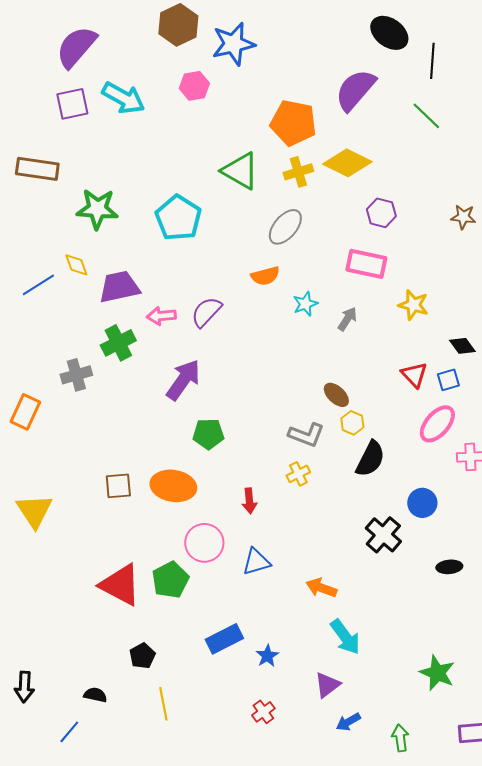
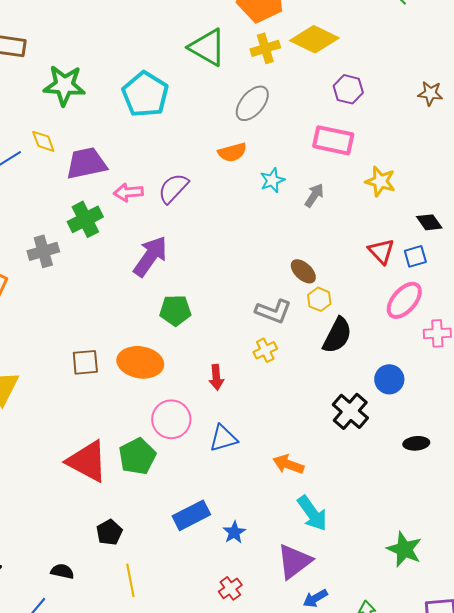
purple triangle: (327, 685) -> (294, 561), size x1.4

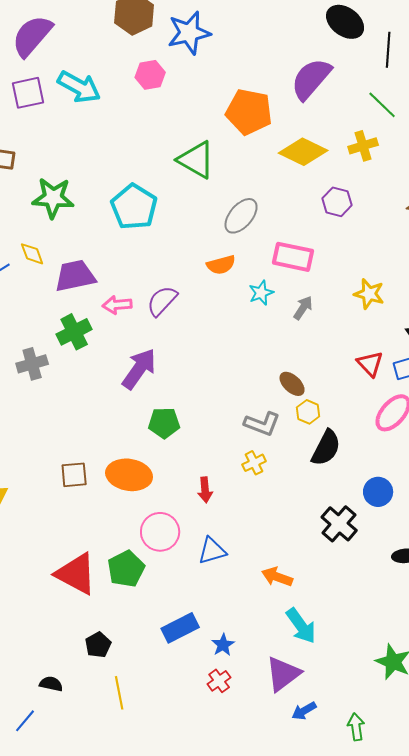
yellow cross: (265, 48) -> (363, 146), moved
pink rectangle: (333, 140) -> (293, 257), moved
red cross: (230, 588) -> (219, 681), moved

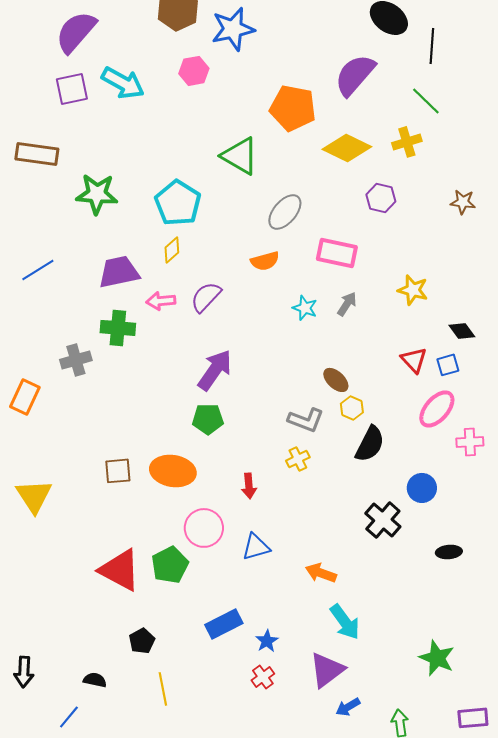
yellow diamond: (32, 254) -> (172, 250), moved, turned 68
cyan star: (261, 293) -> (305, 308), moved, turned -30
green cross: (74, 332) -> (118, 328), turned 32
purple arrow: (139, 369) -> (215, 370), moved

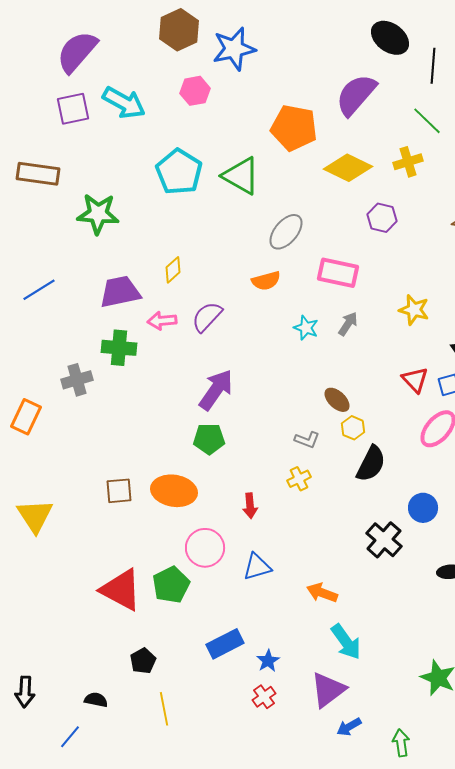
cyan pentagon: (178, 203) -> (179, 172), moved
gray L-shape: (306, 420) -> (307, 440), size x0.7

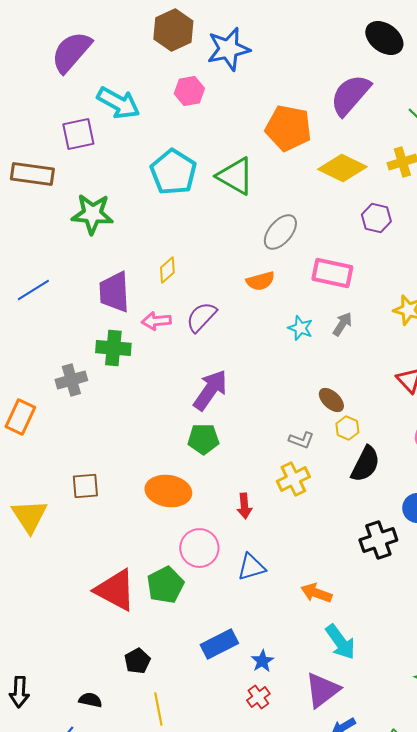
purple square: (73, 109) -> (78, 134), moved
purple trapezoid: (120, 292) -> (114, 292), turned -81
yellow cross: (299, 479) -> (293, 479), size x1.4
brown square: (119, 491) -> (85, 486), moved
black cross: (384, 540) -> (378, 540), turned 30

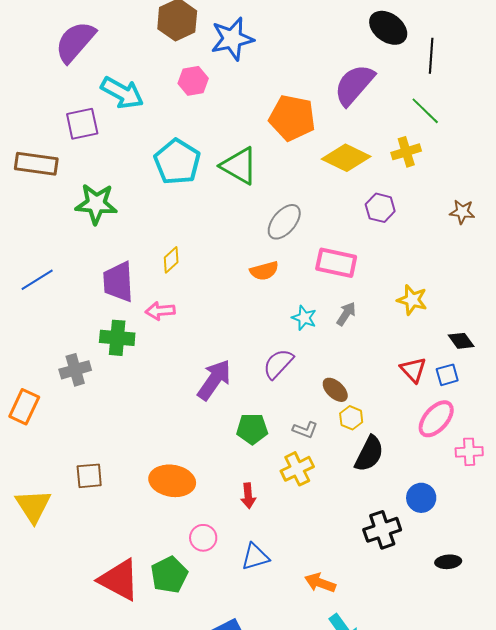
purple semicircle: (201, 317) -> (278, 364), moved
green pentagon: (203, 439) -> (252, 429), moved
pink circle: (199, 548) -> (203, 538), size x0.7

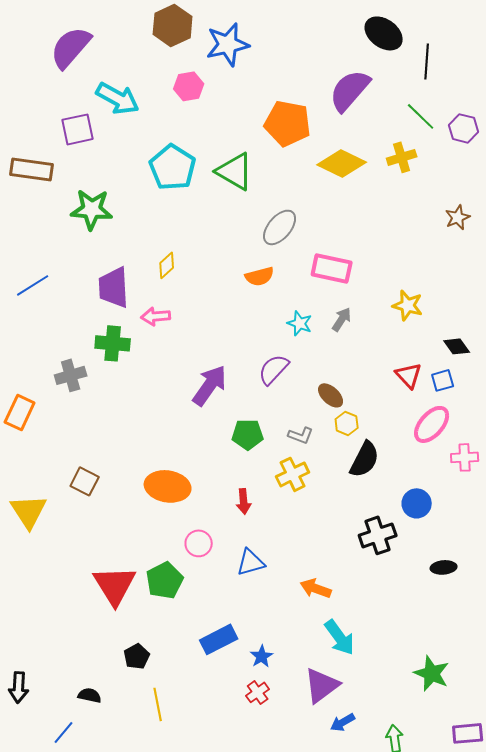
purple hexagon: (380, 208) -> (464, 128), moved
brown star: (462, 212) -> (458, 217), turned -30
brown square: (89, 476) -> (85, 481), turned 32
red triangle: (119, 580) -> (115, 585), turned 30

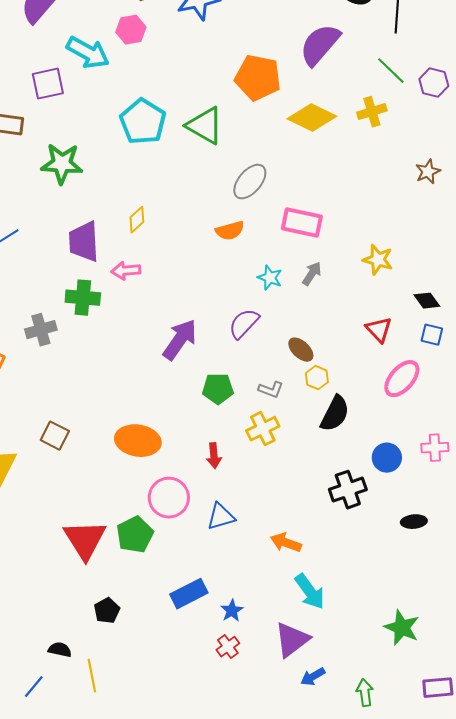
pink hexagon: (189, 86) -> (131, 30), moved
blue square: (443, 380) -> (432, 335), moved, turned 30
pink cross: (465, 457) -> (435, 448), moved
pink circle: (199, 543) -> (169, 498), size x1.5
yellow line: (158, 704) -> (92, 676), moved

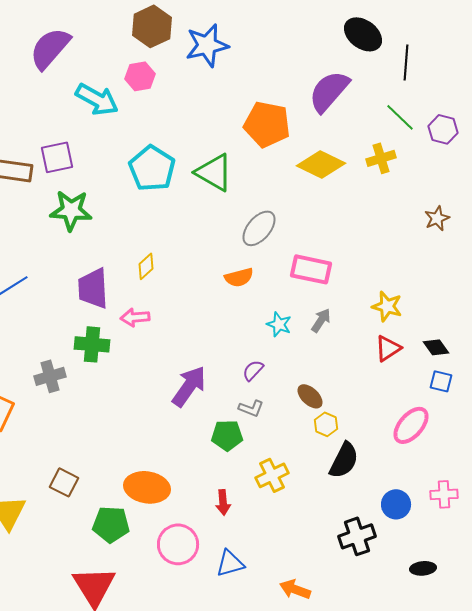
purple square: (48, 84) -> (57, 157), moved
purple semicircle: (244, 324) -> (253, 370), size x0.7
red triangle: (379, 330) -> (388, 348), moved, turned 40
gray L-shape: (271, 390) -> (251, 408), moved
green pentagon: (135, 535) -> (111, 524), moved, turned 30

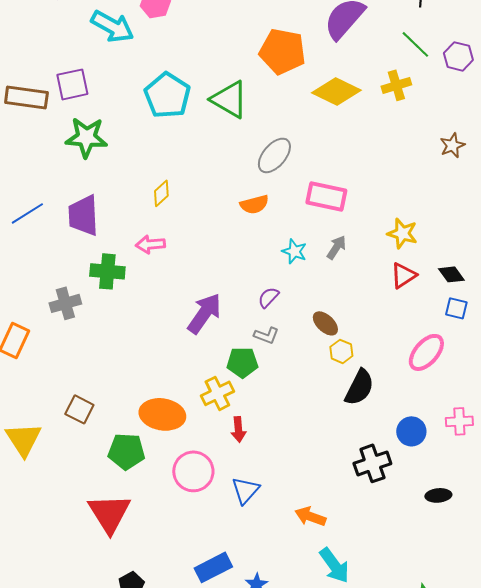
purple trapezoid: (93, 288) -> (83, 215), moved
yellow cross: (272, 475) -> (217, 393), moved
blue triangle: (230, 563) -> (245, 490), turned -32

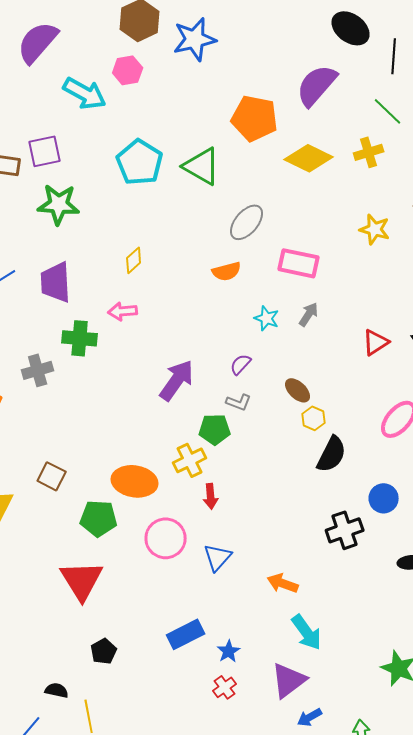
yellow star: (402, 233) -> (375, 229), moved

